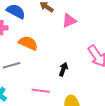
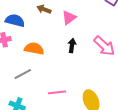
black arrow: (63, 69) -> (72, 45), moved

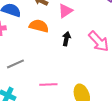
orange semicircle: (34, 49) -> (39, 26), moved

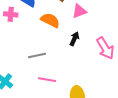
gray line: (15, 64) -> (37, 56), moved

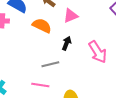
gray line: (37, 56) -> (50, 64), moved

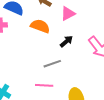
black arrow: (67, 43) -> (66, 41), turned 32

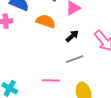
gray line: (52, 64) -> (75, 59), moved

